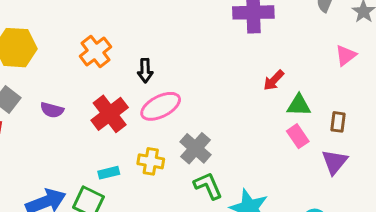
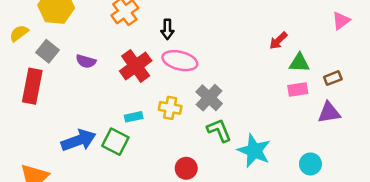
pink ellipse: (161, 106) -> (180, 61), turned 40
brown rectangle: (338, 122) -> (333, 78), turned 60
pink rectangle: (298, 136) -> (298, 89), turned -66
purple triangle: (335, 162) -> (329, 113), turned 40

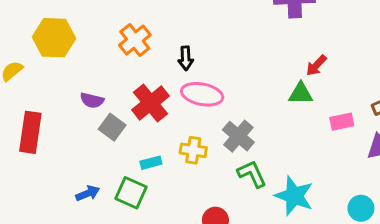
gray square: (47, 51) -> (112, 127), moved
green triangle: (299, 63) -> (301, 94), moved
blue arrow: (79, 140) -> (88, 193), size x0.6

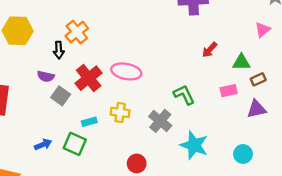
black arrow: (186, 58) -> (59, 50), moved
green triangle: (301, 94) -> (241, 62), moved
gray cross: (238, 136) -> (160, 121), moved
green L-shape: (252, 174) -> (184, 95), moved

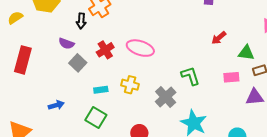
red cross: (89, 78) -> (105, 50), size x0.7
green square: (75, 144) -> (96, 118), moved

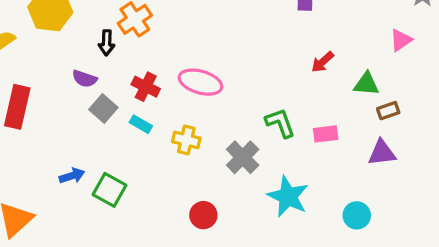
red cross: (105, 50) -> (146, 87), turned -30
pink rectangle: (231, 77) -> (326, 134), moved
cyan rectangle: (101, 90) -> (141, 124), moved, turned 40
green square: (96, 118) -> (109, 190), moved

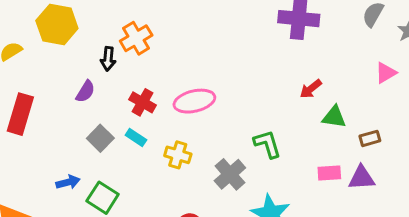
purple semicircle: (85, 79) -> (85, 91), turned -80
pink ellipse: (200, 82) -> (194, 101), turned -33
green triangle: (366, 84) -> (334, 117), moved
gray square: (103, 109) -> (100, 138), moved
pink rectangle: (326, 134) -> (329, 173), moved

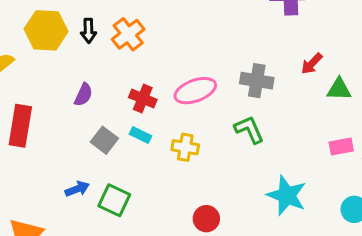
black arrow: (108, 59) -> (89, 31), moved
green L-shape: (267, 144) -> (249, 130), moved
gray cross: (230, 174) -> (257, 81), moved, turned -32

